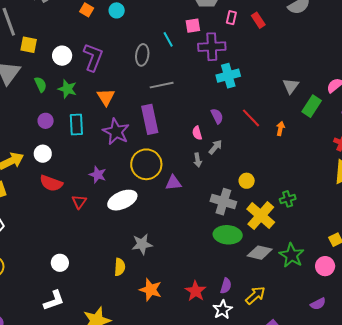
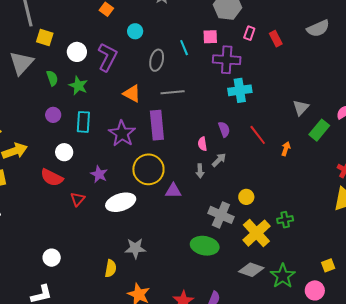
cyan circle: (117, 10) -> (135, 31), moved
orange triangle: (106, 97) -> (132, 94), moved, turned -36
white circle: (43, 154) -> (64, 152), moved
green ellipse: (228, 235) -> (205, 246), moved

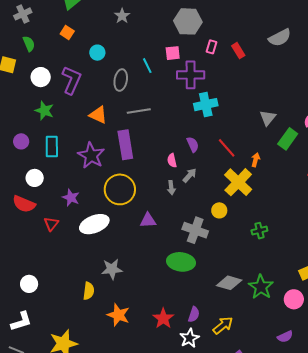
green semicircle: (52, 78) -> (29, 44), moved
purple triangle: (173, 191) -> (148, 220), moved
yellow cross: (256, 233) -> (238, 182), moved

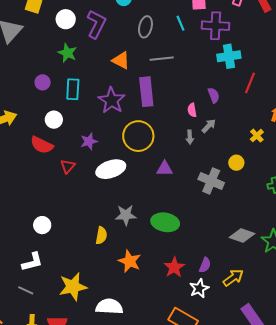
cyan line: (147, 66) -> (180, 23), moved
red line: (227, 148) -> (250, 83), moved, turned 60
yellow cross: (238, 182) -> (257, 136), size x0.5
purple star: (71, 198) -> (89, 141), turned 30
green ellipse: (181, 262) -> (165, 222), moved

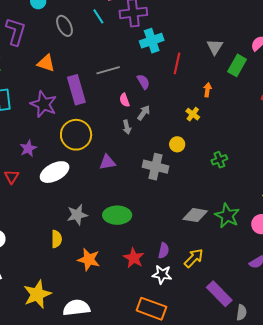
gray ellipse: (145, 27) -> (65, 26), turned -30
gray line: (162, 59) -> (108, 70), moved
white star: (199, 288) -> (162, 275), turned -30

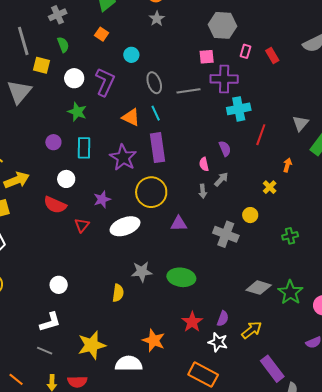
cyan line: (98, 16) -> (156, 113), moved
gray line: (108, 70) -> (188, 91), moved
orange star: (89, 260) -> (154, 340), moved

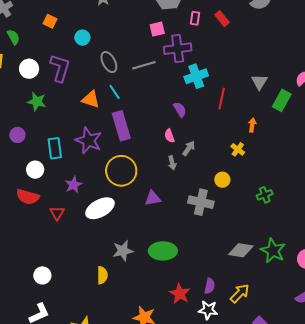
cyan rectangle: (84, 148) -> (55, 148), moved
purple semicircle: (225, 149) -> (180, 110), moved

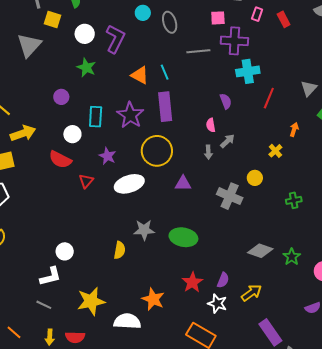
gray ellipse: (109, 62) -> (170, 22), moved
purple star: (73, 185) -> (107, 156), turned -30
green star: (273, 251) -> (292, 257), size x0.7
white circle: (42, 275) -> (65, 251), moved

